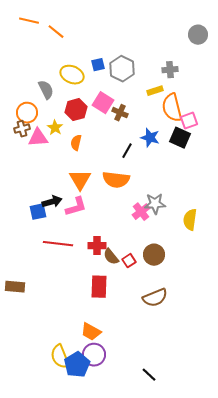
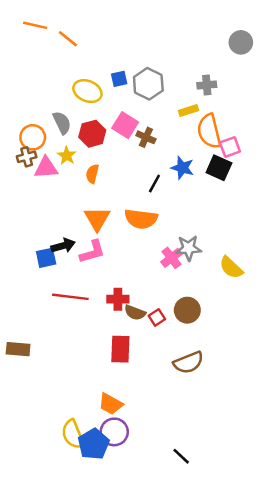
gray semicircle: (46, 90) -> (62, 123), moved
yellow semicircle: (190, 220) -> (231, 268), turned -55
brown semicircle: (111, 257) -> (135, 313), turned -30

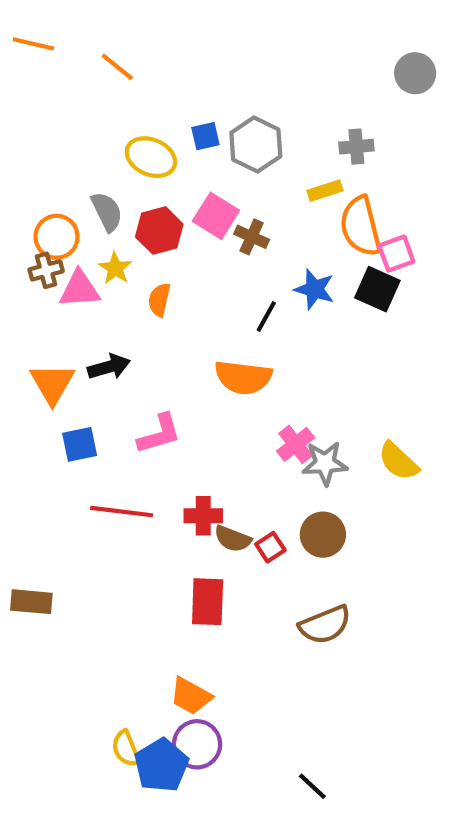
orange line: (35, 25) -> (33, 44), moved
orange triangle: (97, 219) -> (52, 384), moved
black arrow: (63, 246) -> (109, 367), moved
gray star: (188, 248) -> (325, 463), moved
yellow semicircle: (73, 434) -> (126, 748), size x0.7

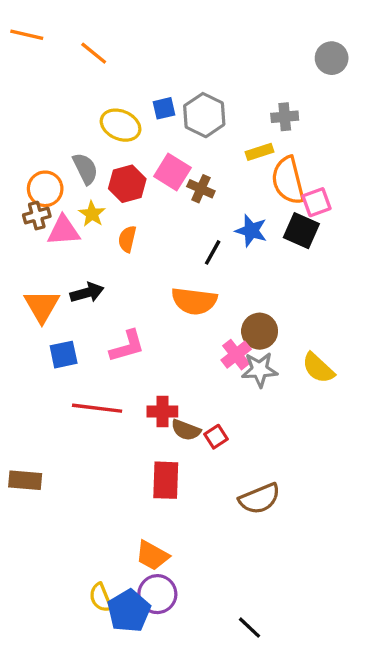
brown circle: (323, 535) -> (260, 331), moved

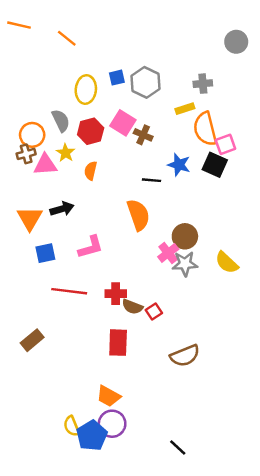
yellow ellipse: (121, 125) -> (86, 90), turned 72
black line: (213, 252) -> (151, 180), turned 66
orange semicircle: (194, 301) -> (138, 215), turned -116
brown rectangle: (25, 480) -> (32, 340), moved, turned -45

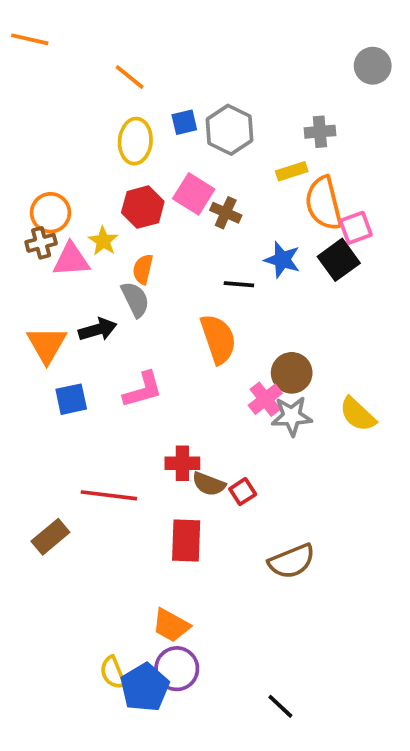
orange line: (67, 38) -> (130, 77), moved
gray semicircle: (61, 121) -> (135, 299), moved
black square: (215, 165) -> (339, 260), turned 30
red line: (69, 291) -> (109, 495), moved

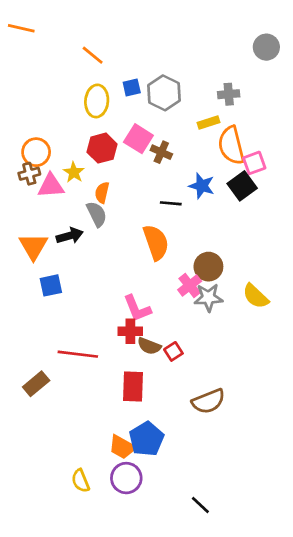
pink L-shape: (143, 390) -> (137, 308), moved, turned 84
blue pentagon: (145, 688) -> (146, 439), moved

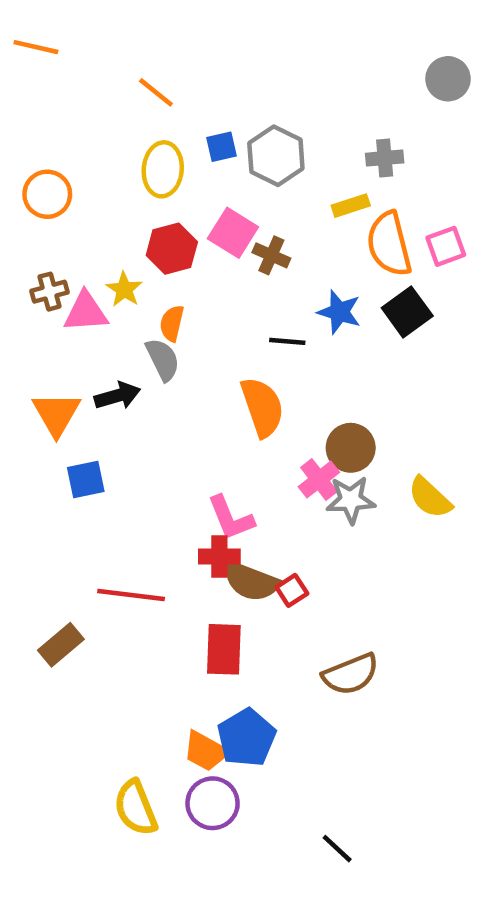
orange circle: (36, 152) -> (47, 194), moved
pink square: (254, 163) -> (446, 246), moved
brown semicircle: (149, 346) -> (251, 581), size x1.4
yellow semicircle: (81, 481) -> (136, 808), size x1.4

